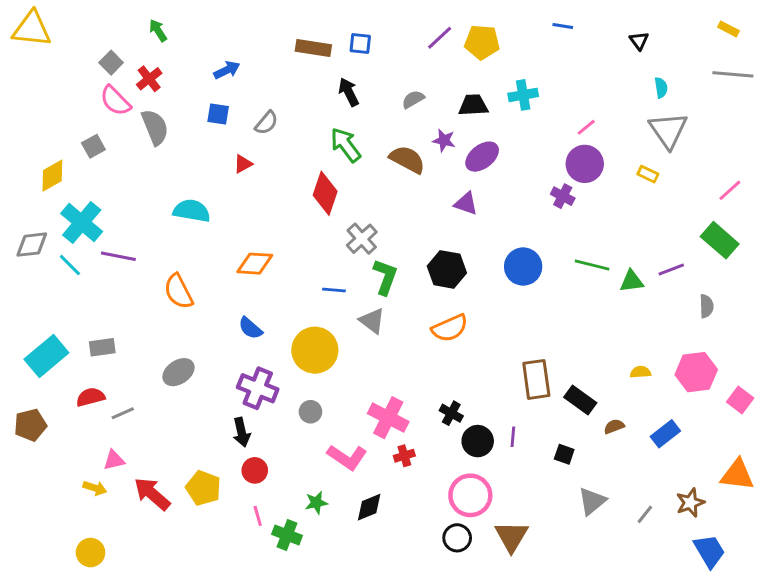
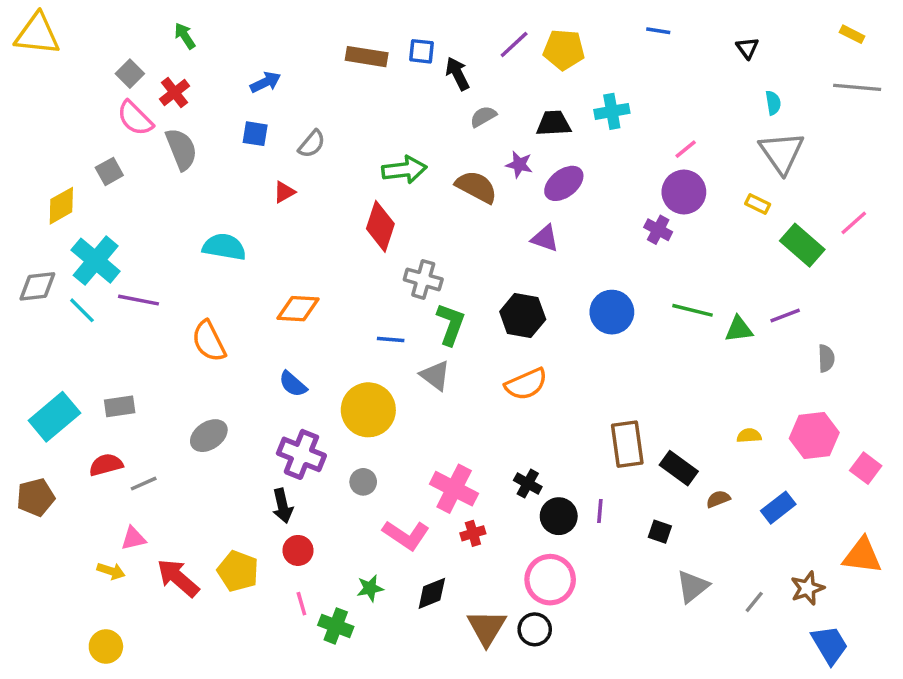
black arrow: (349, 92) -> (458, 74), moved
green arrow: (346, 145) -> (404, 170), turned 120
gray cross: (362, 239) -> (423, 279), turned -32
green rectangle: (720, 240) -> (802, 245), moved
brown triangle: (511, 536) -> (487, 628), moved

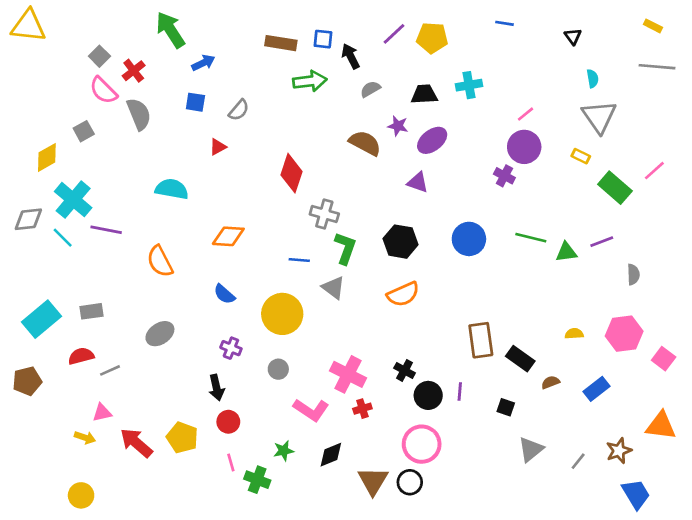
green arrow: (185, 36) -> (170, 30), moved, size x1.8
green arrow: (404, 170) -> (310, 81), moved
purple cross: (301, 454) -> (231, 348), size x0.6

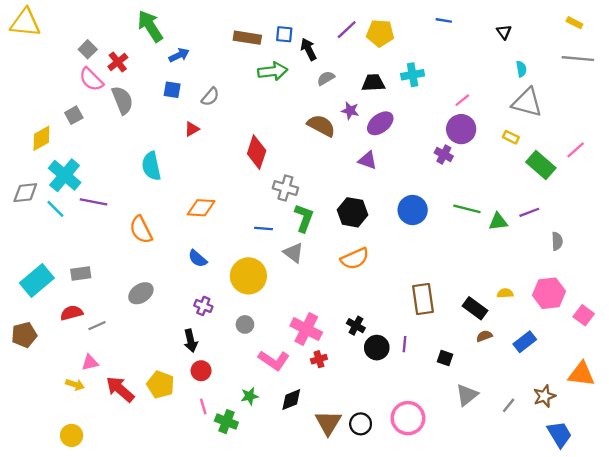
gray triangle: (599, 117) -> (527, 102), turned -40
cyan semicircle: (172, 189) -> (151, 166), turned -112
black rectangle: (520, 359) -> (475, 308), moved
pink circle: (422, 444) -> (408, 418), moved

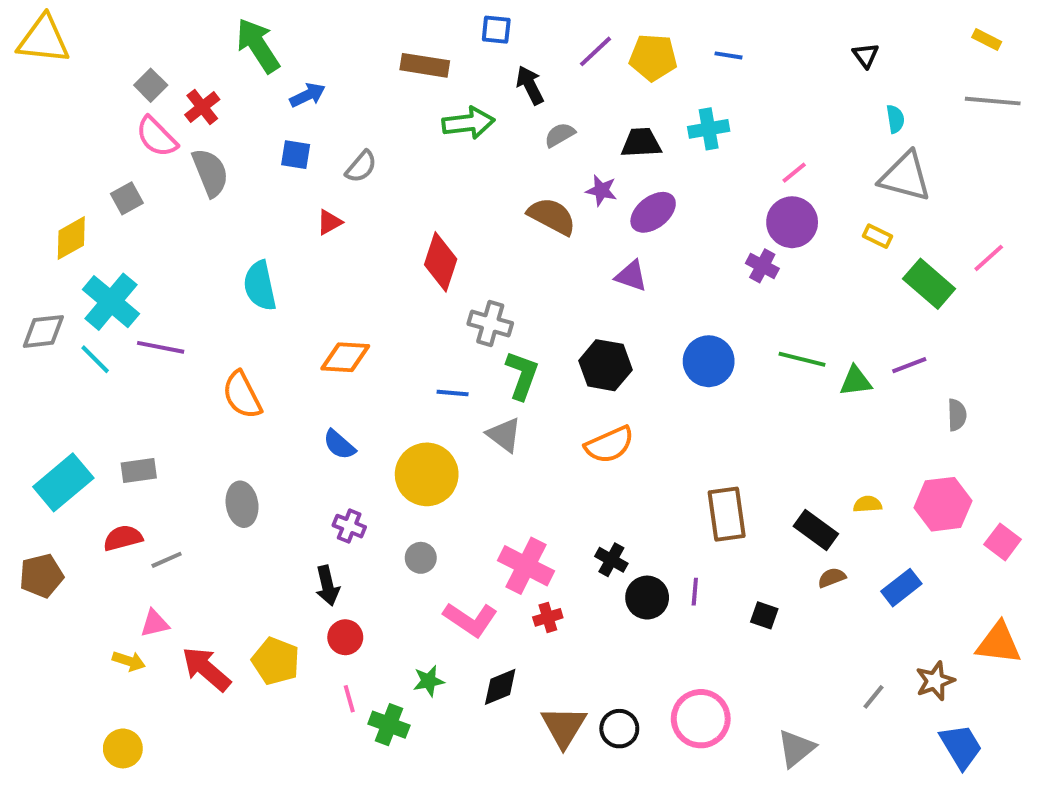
blue line: (444, 20) -> (729, 55), moved
blue square: (284, 34) -> (496, 30), moved
gray ellipse: (141, 293) -> (242, 504), turned -65
gray triangle: (467, 395) -> (796, 748), moved

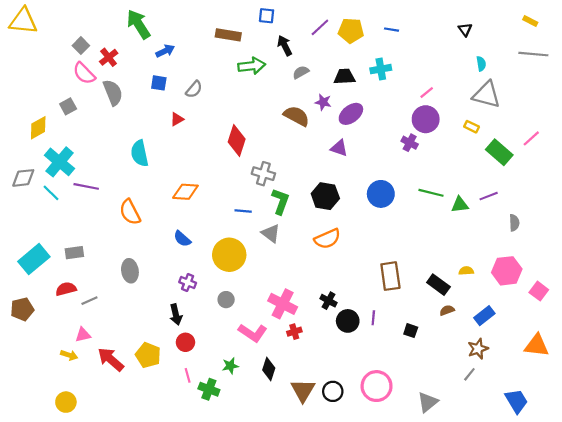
brown star: (935, 681) -> (478, 349), moved
black diamond: (500, 687) -> (269, 369), turned -50

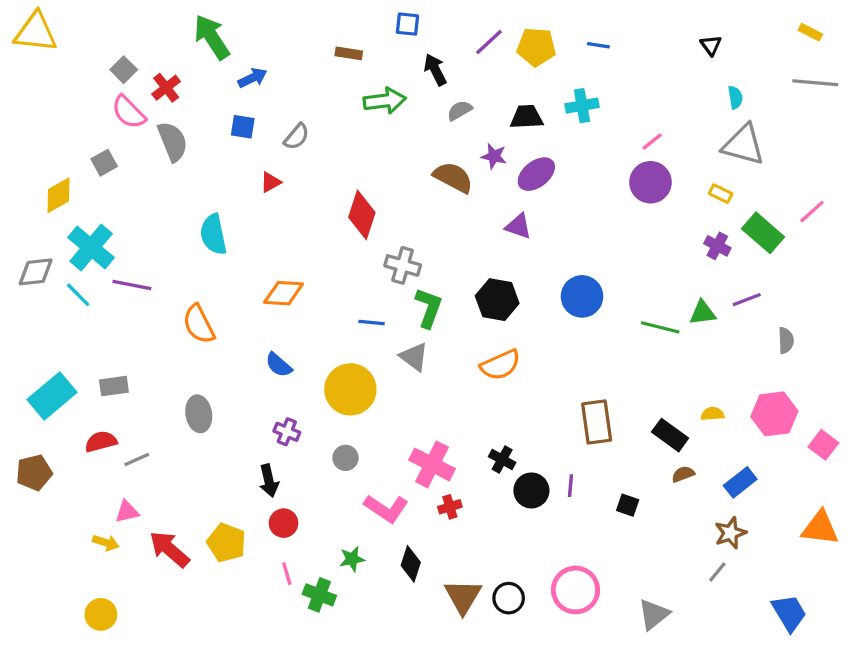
brown rectangle: (228, 35) -> (349, 53), size x0.7
purple cross: (410, 143) -> (717, 246), moved
green line: (431, 193) -> (660, 327), moved

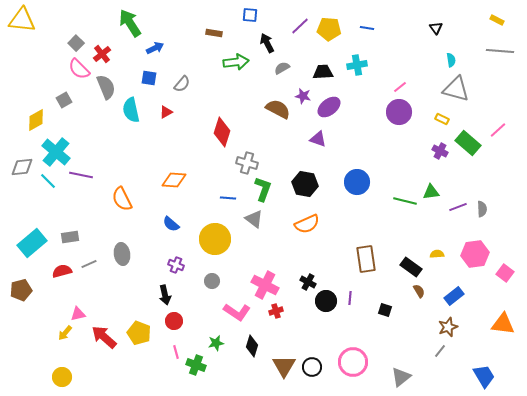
cyan semicircle: (213, 234) -> (131, 110), moved
purple line: (747, 300) -> (458, 207), moved
gray line: (137, 459) -> (89, 264), moved
brown semicircle: (683, 474) -> (419, 291), turned 80
yellow arrow: (106, 543) -> (65, 333), turned 112

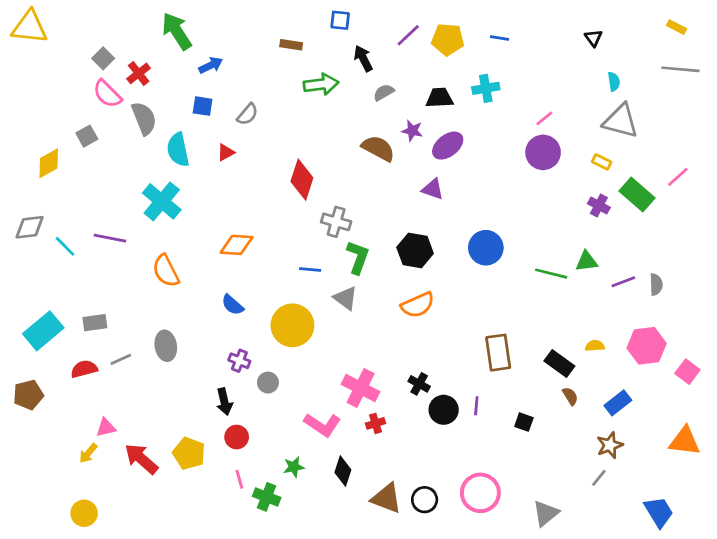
cyan cross: (56, 152) -> (162, 201), moved
gray circle: (212, 281) -> (268, 383), moved
brown triangle: (284, 366) -> (386, 498), turned -40

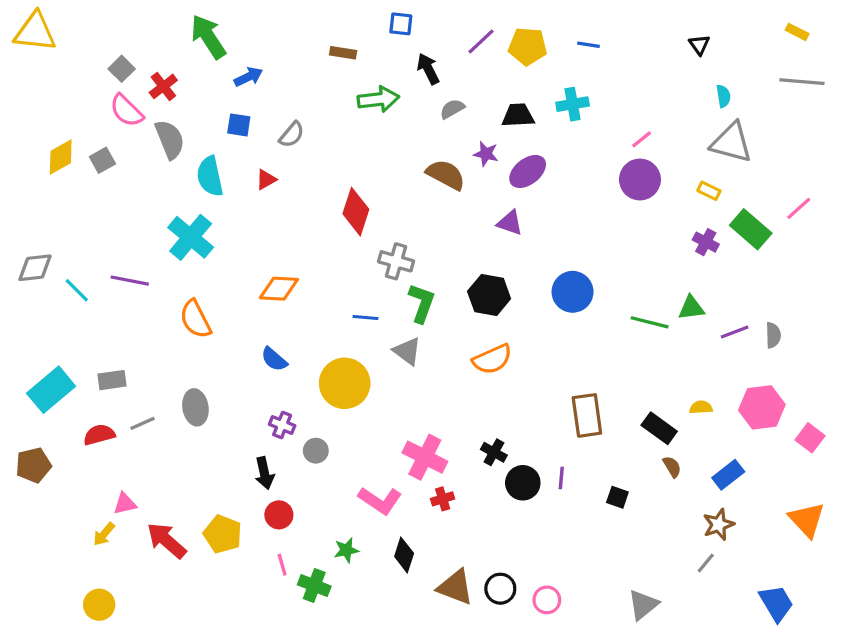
yellow diamond: (49, 163) -> (61, 157), moved
orange triangle: (685, 441) -> (807, 520), turned 40
pink circle: (480, 493) -> (547, 600), moved, size x0.6

